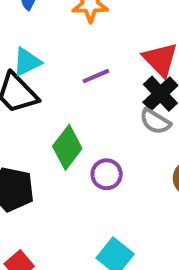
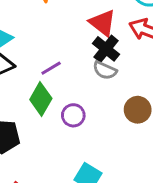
purple line: (96, 76) -> (51, 68), moved

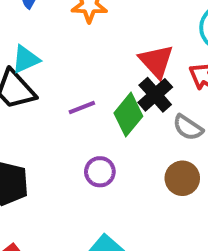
gray semicircle: (105, 70) -> (188, 128), moved
green diamond: (41, 99) -> (128, 115), moved

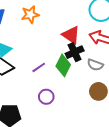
black cross: (155, 95) -> (75, 52), turned 30
purple circle: (100, 172) -> (46, 97), moved

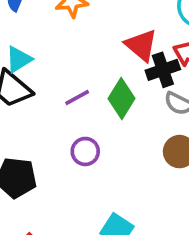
black cross: (75, 52) -> (163, 70), moved

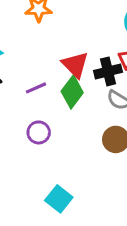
red triangle: (141, 45) -> (75, 65), moved

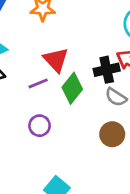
red triangle: (75, 65) -> (56, 60), moved

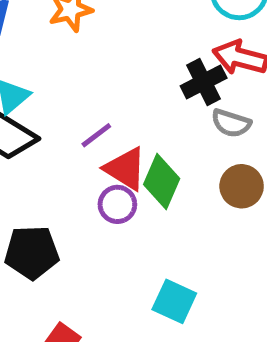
red triangle: (56, 60) -> (125, 169), moved
green diamond: (72, 88) -> (162, 181), moved

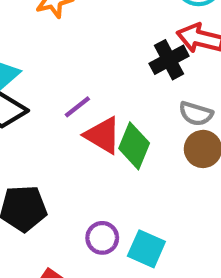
gray semicircle: (231, 123) -> (196, 114), moved
purple circle: (117, 204) -> (102, 238), moved

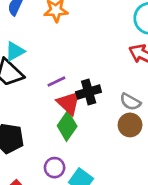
black cross: (169, 60) -> (89, 92), moved
green diamond: (134, 146) -> (67, 126), moved

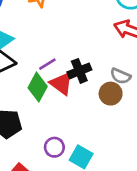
brown circle: (130, 125) -> (111, 94), moved
green diamond: (67, 126) -> (38, 87), moved

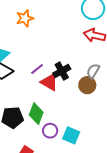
gray semicircle: (121, 76) -> (93, 71), turned 105
green diamond: (38, 87) -> (36, 114), moved

